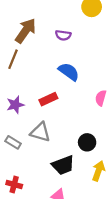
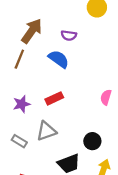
blue semicircle: (69, 72) -> (59, 59), moved
gray triangle: (40, 132) -> (46, 131), turned -35

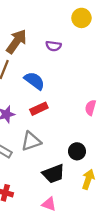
blue semicircle: (59, 59) -> (34, 81), moved

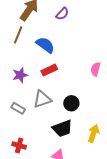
purple semicircle: (53, 46) -> (62, 14), turned -56
black circle: (77, 151) -> (71, 103), moved

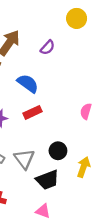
gray triangle: (42, 99) -> (24, 159), moved, turned -48
yellow arrow: (94, 133) -> (84, 167), moved

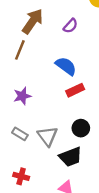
blue semicircle: (28, 83) -> (66, 66), moved
red rectangle: (32, 112) -> (75, 90), moved

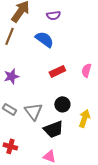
purple semicircle: (70, 26) -> (53, 15), turned 40
blue semicircle: (66, 66) -> (44, 39), moved

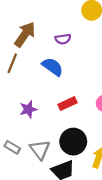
purple star: (11, 76) -> (28, 109), moved
black circle: (62, 104) -> (73, 142), size x1.5

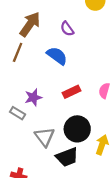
purple semicircle: (63, 39) -> (67, 29), turned 63
gray rectangle: (12, 147) -> (18, 113), moved

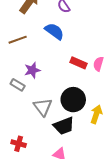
brown line: (18, 52) -> (18, 40), moved, turned 48
red rectangle: (72, 92) -> (78, 63), moved, turned 49

